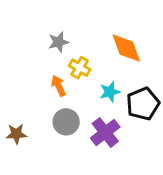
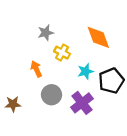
orange arrow: (59, 86) -> (36, 69), moved

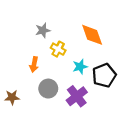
orange arrow: (36, 69) -> (34, 64), turned -144

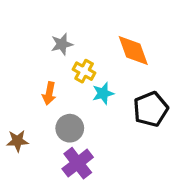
cyan star: (80, 67) -> (103, 93), moved
purple cross: (77, 96) -> (78, 163), moved

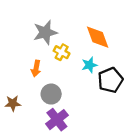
gray star: (62, 44) -> (45, 32), size x1.5
cyan star: (103, 93) -> (89, 65), moved

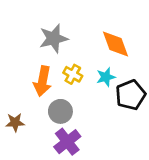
yellow cross: (62, 52) -> (73, 74), moved
orange arrow: (36, 68) -> (43, 81), size x1.5

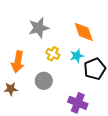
orange arrow: (43, 81) -> (18, 62), moved
purple cross: (67, 142) -> (78, 103), moved, turned -30

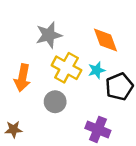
yellow cross: (53, 54) -> (66, 68), size x1.6
brown star: (11, 89) -> (14, 129), moved

